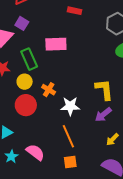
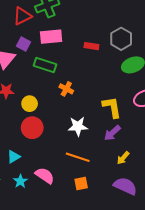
red rectangle: (75, 11) -> (91, 46), moved
pink rectangle: (56, 44) -> (51, 37), moved
green rectangle: (29, 59) -> (45, 65), moved, turned -45
orange cross: (49, 90) -> (66, 89), moved
orange line: (68, 136) -> (78, 157), turned -45

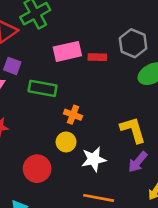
pink rectangle: (51, 37) -> (67, 51), moved
yellow circle: (30, 104) -> (66, 142), moved

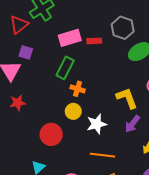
green rectangle: (43, 88) -> (65, 68), moved, turned -70

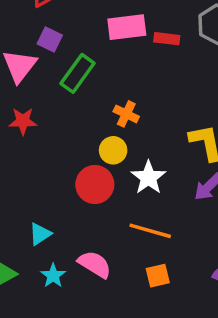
green rectangle: (65, 68) -> (78, 73), moved
white star: (97, 124) -> (148, 178), turned -30
red circle: (51, 134) -> (95, 185), moved

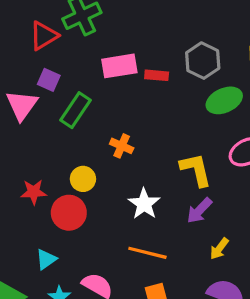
red star: (23, 121) -> (34, 192), moved
yellow circle: (113, 150) -> (83, 179), moved
red circle: (95, 185) -> (69, 213), moved

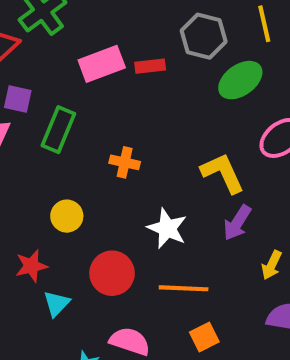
yellow circle: (83, 179) -> (67, 216), moved
red star: (34, 192) -> (31, 266), moved
red circle: (69, 213) -> (112, 273), moved
cyan triangle: (46, 259) -> (57, 304), moved

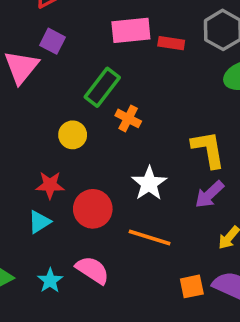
green rectangle: (58, 130) -> (102, 87), moved
yellow circle: (67, 216) -> (73, 135), moved
red star: (31, 266) -> (50, 185), moved
orange square: (204, 337) -> (192, 286), moved

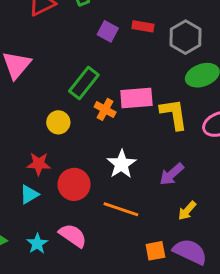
pink rectangle: (131, 30) -> (136, 98), moved
purple square: (52, 41) -> (108, 31), moved
red rectangle: (171, 43) -> (143, 26), moved
yellow L-shape: (208, 149) -> (174, 114), moved

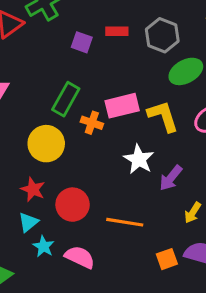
yellow circle: (58, 122) -> (46, 144), size x1.5
red star: (39, 164) -> (33, 189), turned 30
white star: (121, 164) -> (139, 159), moved
cyan star: (37, 244) -> (43, 246), moved

